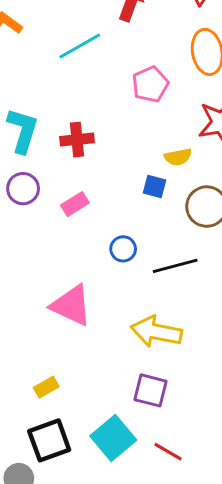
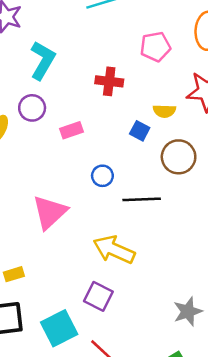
red cross: (77, 140) -> (109, 81), moved
pink triangle: (71, 305) -> (50, 212), turned 39

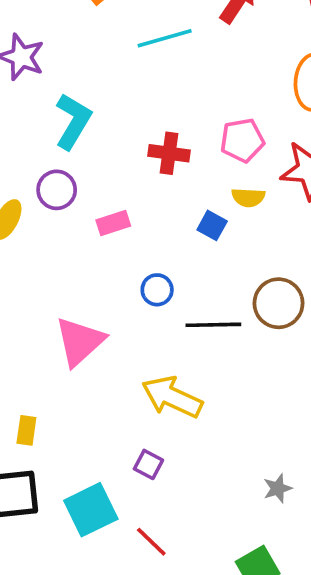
pink pentagon: (155, 47) -> (242, 140), moved
brown circle: (179, 157) -> (279, 303), moved
yellow rectangle: (14, 274) -> (26, 430), turned -66
purple square: (98, 296) -> (148, 464), size x0.7
gray star: (188, 312) -> (278, 488), size x0.7

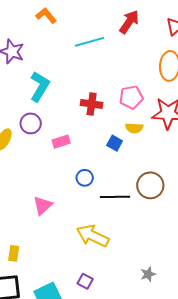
pink triangle: (80, 341) -> (43, 205), size x0.7
purple square: (148, 464) -> (85, 281), moved
gray star: (278, 488) -> (148, 274), moved

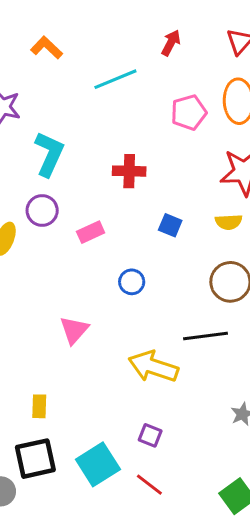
red arrow: (129, 22) -> (171, 43), size x0.7
pink pentagon: (131, 97) -> (189, 112), moved
yellow semicircle: (134, 128) -> (229, 222), moved
black line: (115, 197) -> (205, 336), moved

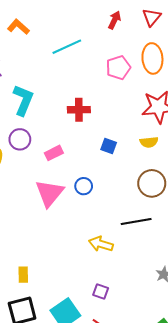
red arrow: (171, 43) -> (114, 20), moved
pink triangle: (74, 330) -> (50, 193), moved, size x1.4
yellow arrow: (153, 367) -> (101, 244), size x0.7

